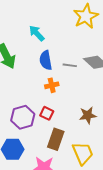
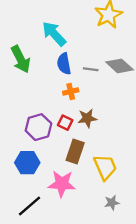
cyan arrow: (37, 33) -> (54, 34), size x1.4
brown star: (88, 115) -> (87, 118), moved

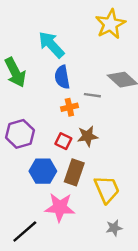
gray line: (91, 69) -> (92, 95), moved
purple hexagon: (38, 127) -> (20, 134), moved
blue hexagon: (27, 163) -> (43, 171), moved

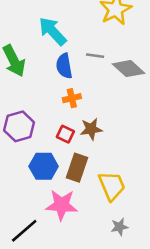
gray line: (92, 95) -> (95, 56), moved

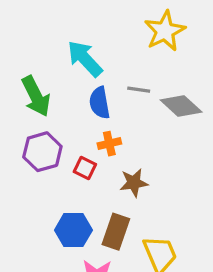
purple hexagon: (19, 126) -> (42, 152), moved
red square: (65, 134) -> (85, 168), moved

